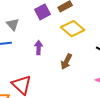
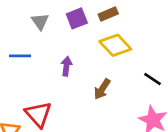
gray triangle: (13, 24) -> (40, 21), moved

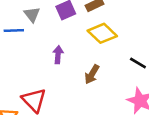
blue line: (20, 56) -> (14, 31), moved

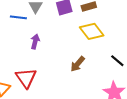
purple arrow: (58, 55) -> (35, 42), moved

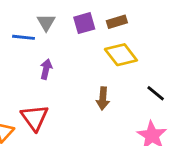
brown arrow: (78, 64) -> (103, 98), turned -35

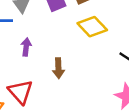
brown arrow: (103, 98) -> (58, 68), moved

